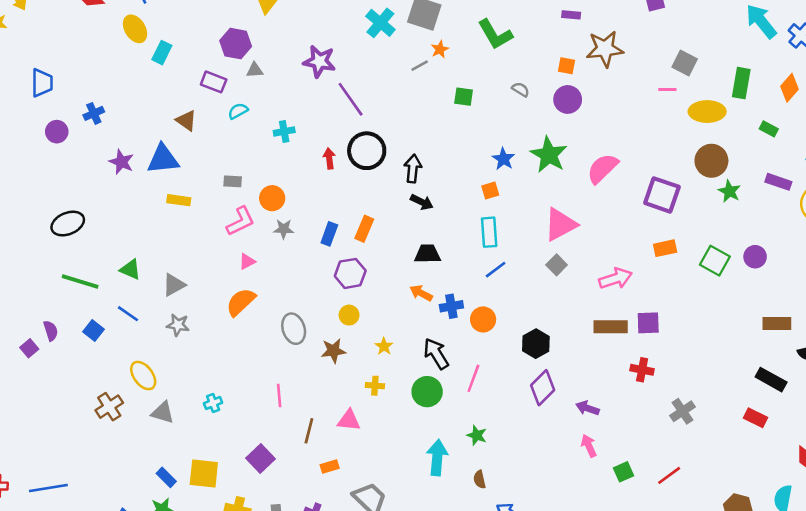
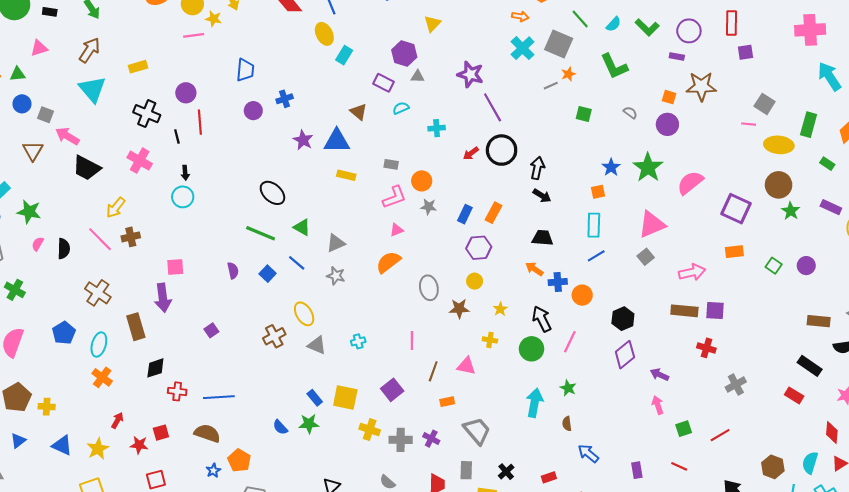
red arrow: (329, 158) -> (471, 153), turned -126
black ellipse: (68, 224) -> (272, 193), moved, turned 60
green square: (715, 261) -> (774, 266), size x0.7
purple square: (29, 348) -> (211, 330), moved

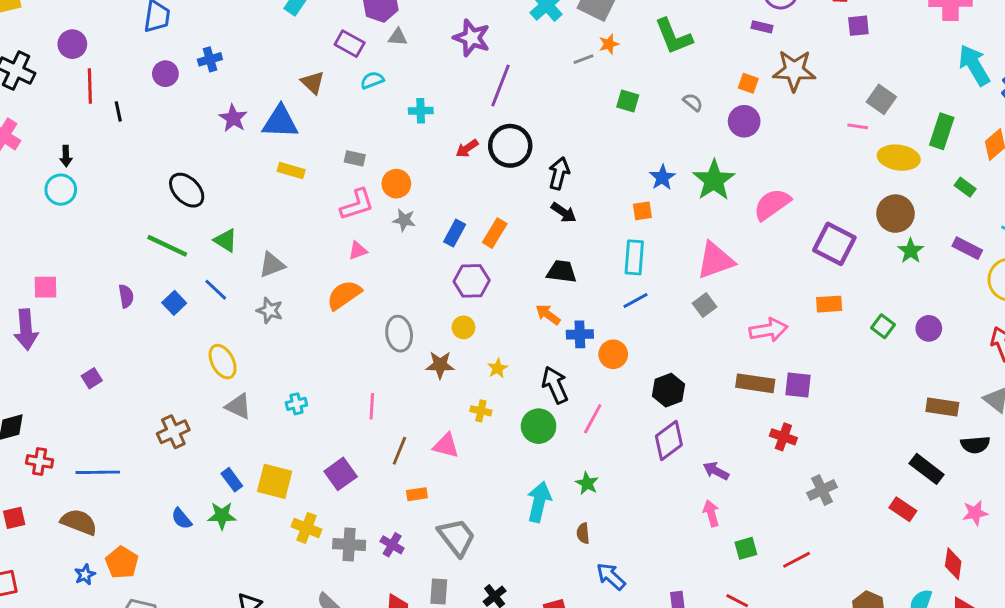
purple line: (493, 107) -> (501, 85), turned 48
black line: (177, 137) -> (118, 111), moved
brown cross: (274, 336) -> (173, 432), moved

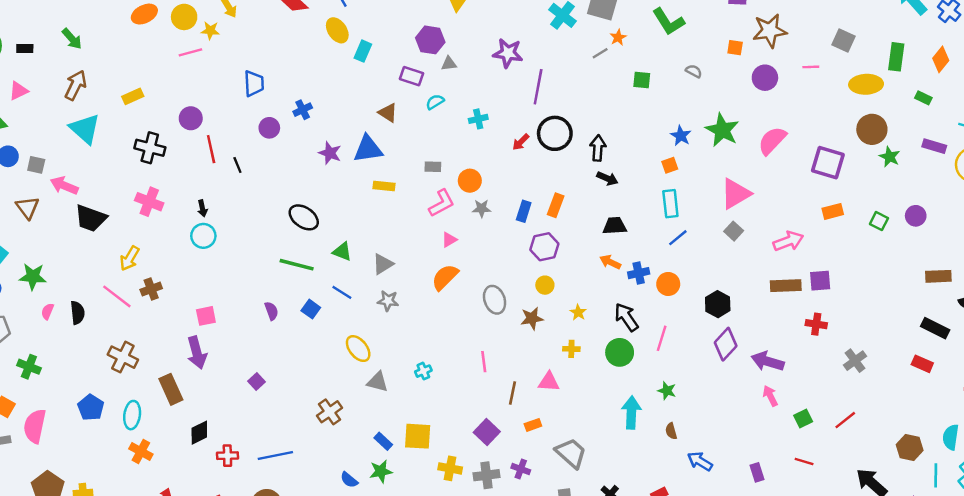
purple circle: (744, 121) -> (765, 78), moved
pink line: (858, 126) -> (811, 67), moved
purple arrow: (716, 471) -> (768, 361), size x1.5
purple square: (341, 474) -> (487, 432), moved

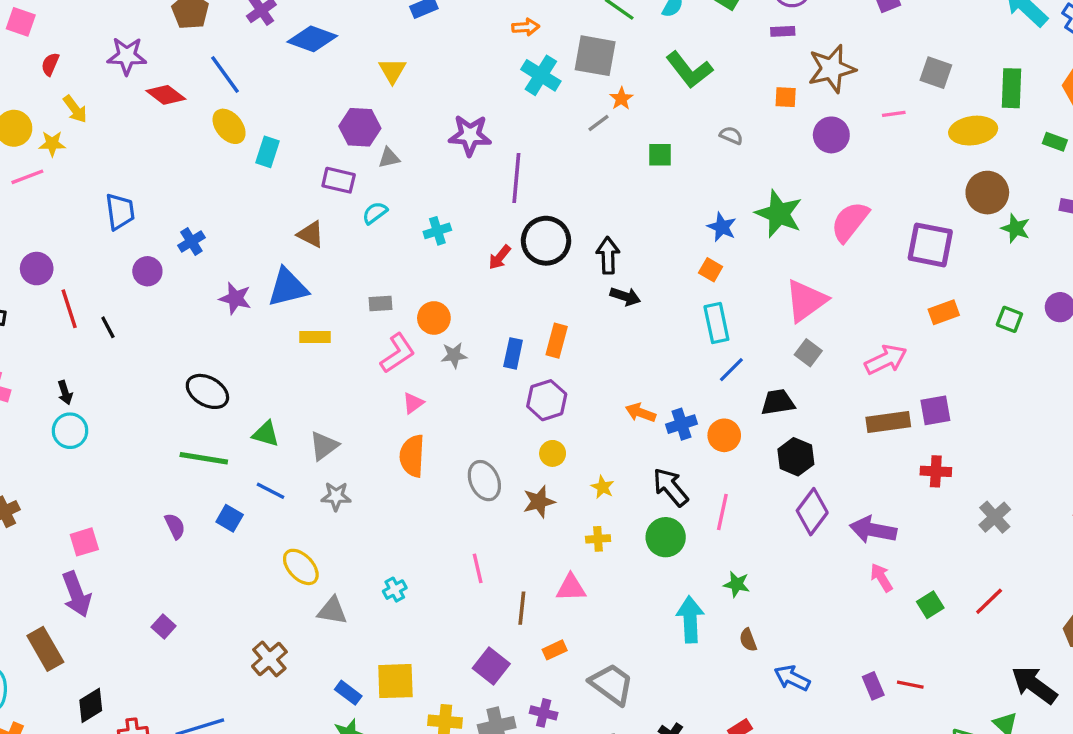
orange square: (670, 165) -> (711, 270), turned -35
black trapezoid: (615, 226) -> (778, 402), moved
orange semicircle: (445, 277) -> (412, 456), turned -36
red line: (804, 462) -> (910, 685), moved

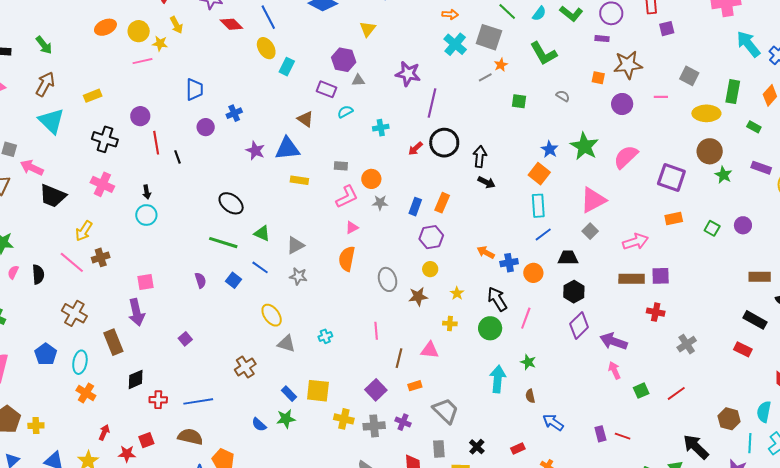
orange square: (711, 270) -> (539, 174), size x1.5

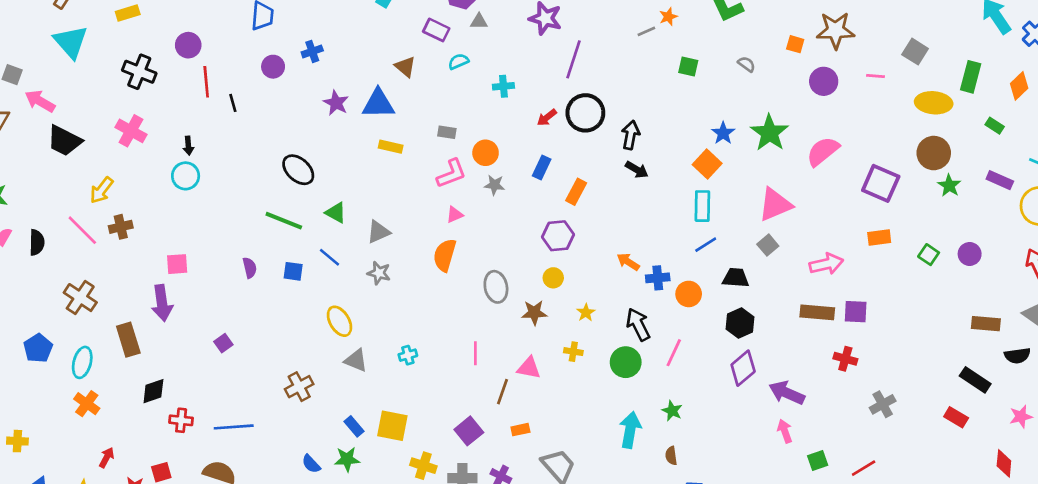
blue rectangle: (415, 207) -> (542, 168), moved
blue square: (233, 280) -> (293, 271), turned -35
pink triangle: (430, 350) -> (529, 368), moved

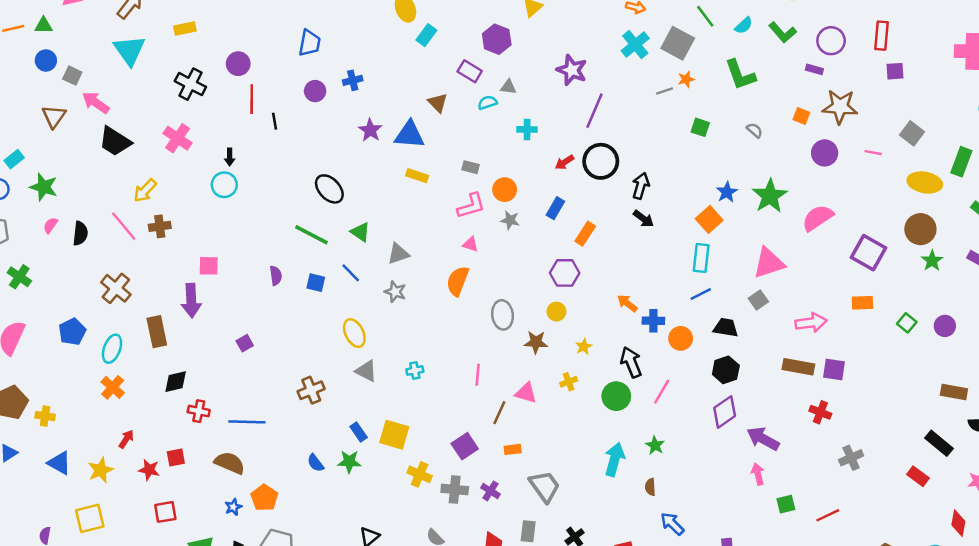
gray triangle: (479, 22) -> (508, 87), moved
pink triangle: (455, 215) -> (471, 244), turned 35
yellow cross: (573, 352) -> (569, 382), turned -35

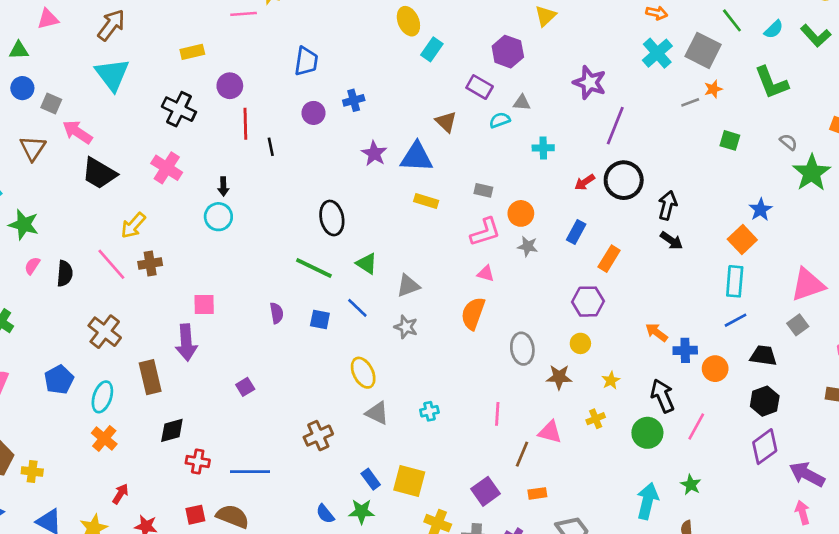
yellow rectangle: (185, 29) -> (192, 52), moved
black ellipse: (329, 189) -> (332, 218), turned 32
green star: (770, 196) -> (812, 173), moved
red square: (176, 458) -> (195, 515), moved

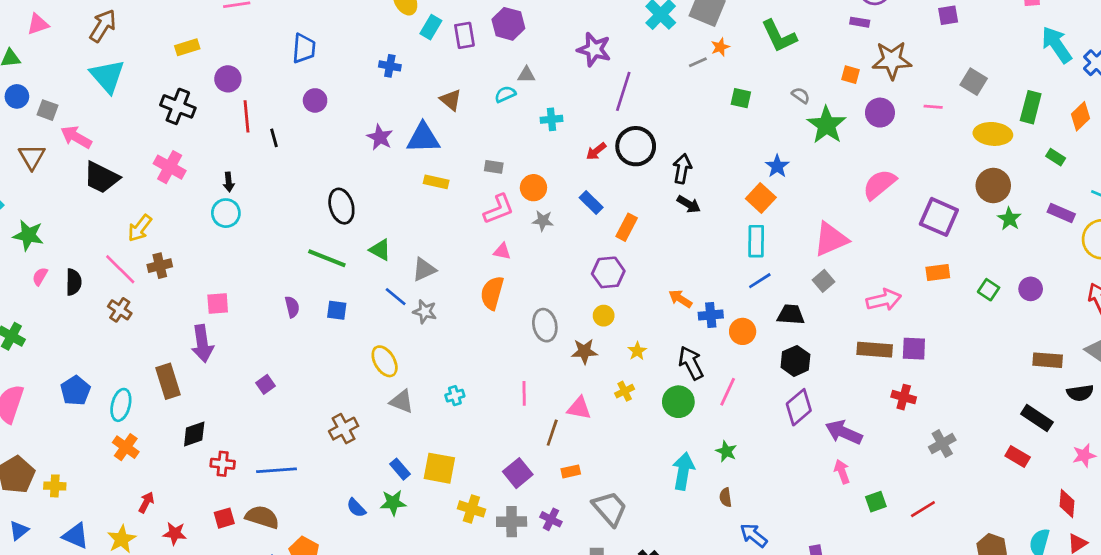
purple rectangle: (480, 87) -> (464, 35), moved, turned 55
blue cross: (354, 100) -> (390, 66), moved, turned 30
blue rectangle: (576, 232) -> (591, 202), turned -70
blue line: (357, 308) -> (396, 297), moved
brown cross: (105, 332) -> (120, 310), moved, size x0.7

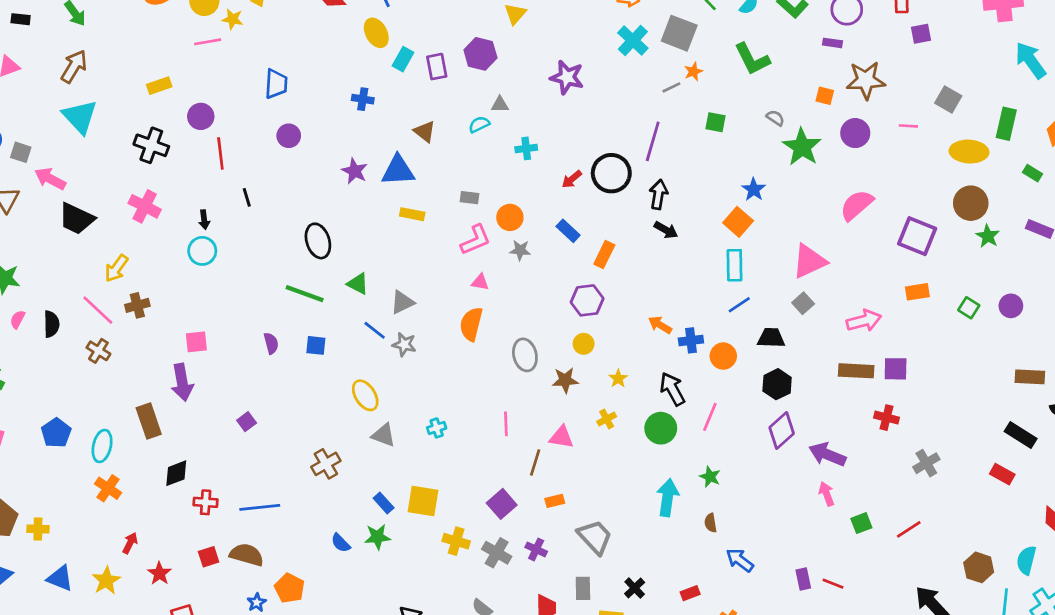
purple line: (623, 91) -> (653, 141), moved
black line: (274, 138) -> (247, 197), moved
gray cross: (512, 522) -> (497, 553), turned 32
red star: (175, 533) -> (159, 573), turned 30

